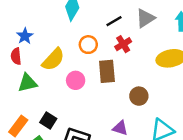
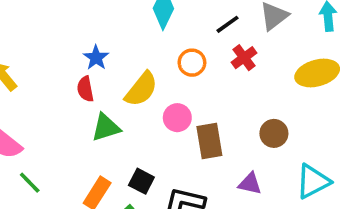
brown rectangle: (107, 71) -> (209, 141), moved

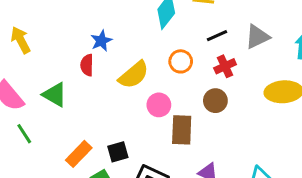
green triangle: (106, 127) -> (55, 95), moved, turned 36
brown circle: (274, 133) -> (215, 101), moved
black square: (141, 181) -> (118, 152), turned 35

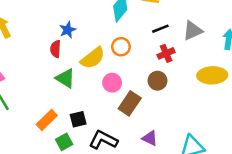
orange circle: (181, 61) -> (121, 47), moved
green triangle: (55, 95) -> (65, 78), moved
brown rectangle: (182, 130) -> (130, 103), turned 30

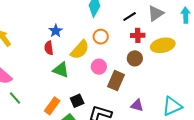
red cross: (166, 53) -> (138, 35), turned 32
yellow ellipse: (212, 75) -> (163, 45), moved

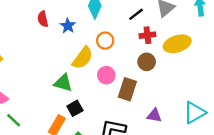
blue star: (56, 31) -> (68, 26), moved
red semicircle: (49, 48) -> (43, 19), moved
black square: (77, 101) -> (75, 108), moved

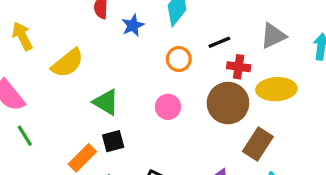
black line: (136, 14) -> (219, 42), moved
yellow semicircle: (83, 58) -> (68, 63), moved
brown circle: (147, 62) -> (228, 103), size x1.6
brown rectangle: (127, 89) -> (258, 144), moved

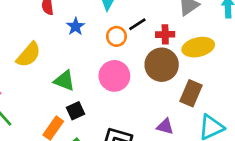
blue star: (133, 25) -> (76, 26), moved
black line: (219, 42) -> (137, 24), moved
pink circle: (168, 107) -> (114, 76), size x1.5

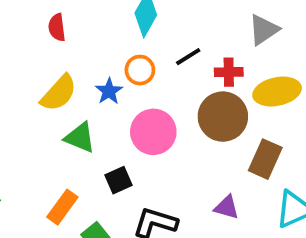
blue star: (76, 26) -> (109, 91), moved
orange circle: (116, 36) -> (140, 70), moved
yellow semicircle: (29, 55) -> (59, 93), moved
black square: (75, 111) -> (118, 180), moved

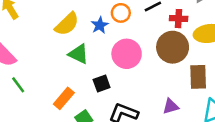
brown rectangle: (265, 159) -> (198, 77), turned -30
purple triangle: (227, 207) -> (171, 106), turned -36

